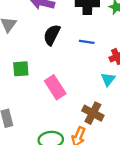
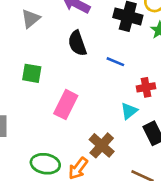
black semicircle: (52, 35) -> (77, 43), turned -60
pink rectangle: (55, 87) -> (66, 105), turned 45

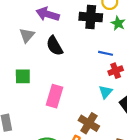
gray triangle: (31, 19) -> (27, 35), moved
blue line: (115, 62) -> (106, 53), moved

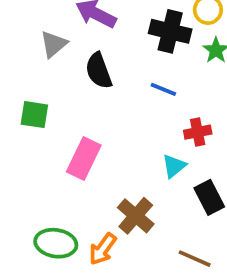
blue line: (106, 53) -> (163, 89), moved

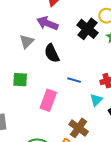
black cross: (170, 31) -> (88, 29), turned 30
blue line: (163, 89) -> (74, 80), moved

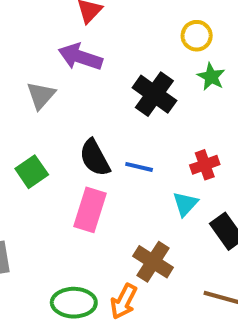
black cross: (88, 29) -> (154, 94), moved
black semicircle: (52, 53) -> (95, 158), moved
green square: (20, 80) -> (32, 172), turned -35

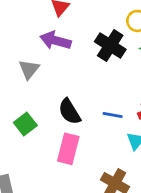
black cross: (154, 94) -> (110, 45), moved
blue line: (139, 167) -> (113, 115), moved

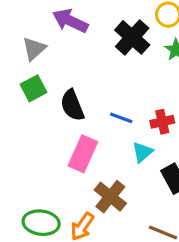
green square: (25, 124) -> (34, 88), moved
pink rectangle: (68, 149) -> (83, 154), moved

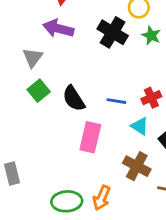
cyan triangle: (142, 152) -> (140, 126), turned -36
brown cross: (110, 197) -> (137, 166), moved

